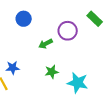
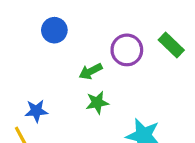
green rectangle: (95, 19) -> (171, 45), moved
green star: (52, 72) -> (97, 103), moved

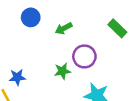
purple circle: (127, 50) -> (84, 56), moved
green arrow: (91, 71) -> (64, 28), moved

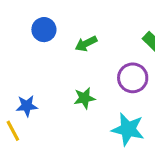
purple circle: (84, 56) -> (133, 78), moved

